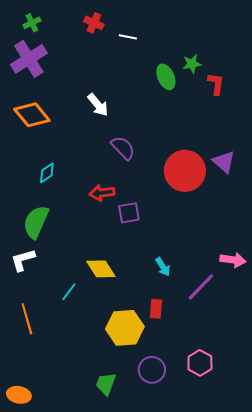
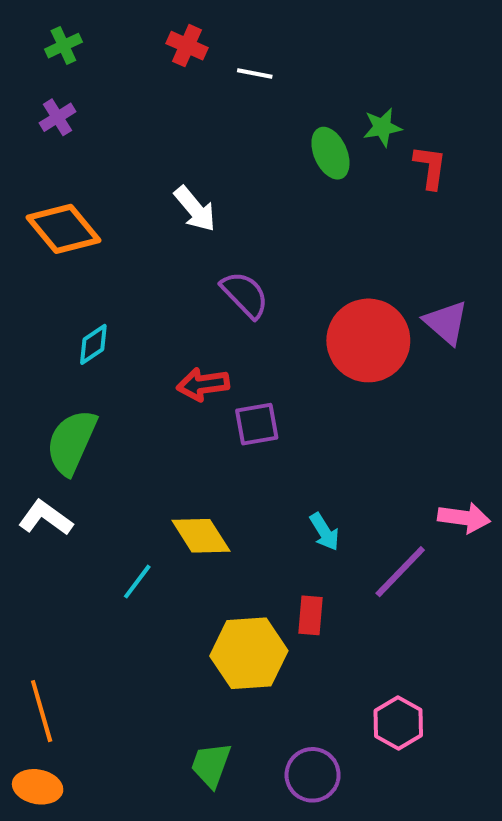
purple cross: (29, 59) -> (58, 117), size x0.5
white L-shape: (23, 260) -> (46, 518), turned 52
orange line: (27, 319) -> (42, 711), moved
purple circle: (152, 370) -> (313, 775), moved

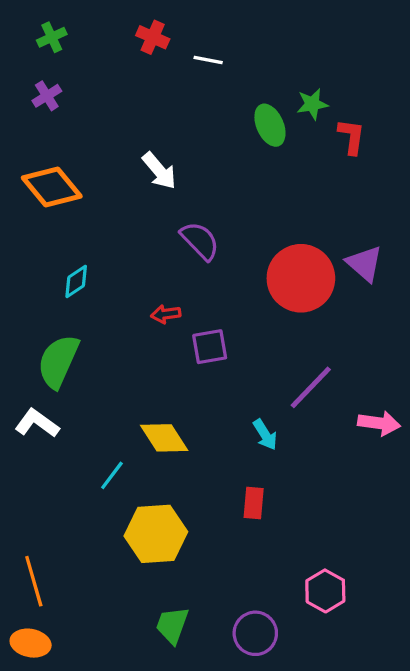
red arrow: (203, 384) -> (166, 314), size x0.7
purple line: (400, 572) -> (311, 387), moved
yellow hexagon: (249, 653) -> (156, 534), moved

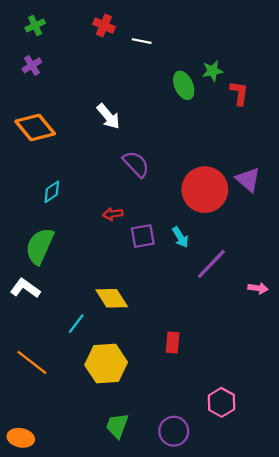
pink arrow: (379, 423) -> (258, 288), size x0.7
cyan arrow: (265, 435) -> (180, 237), moved
orange line: (34, 581) -> (32, 362), moved, turned -36

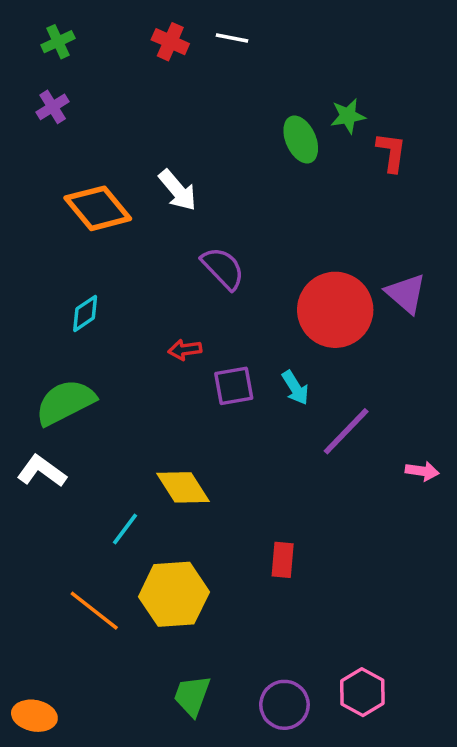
white line: (142, 41) -> (232, 38), moved
orange diamond: (35, 127) -> (98, 208), moved
green semicircle: (40, 246) -> (65, 402), turned 39
orange line: (32, 362) -> (94, 611), moved
pink hexagon: (221, 402) -> (362, 692), moved

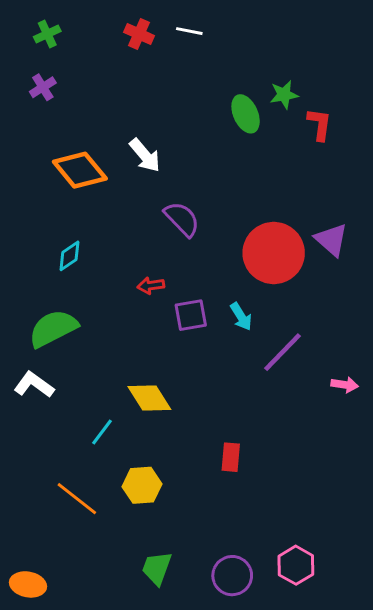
yellow hexagon: (174, 594) -> (142, 485), size x0.7

